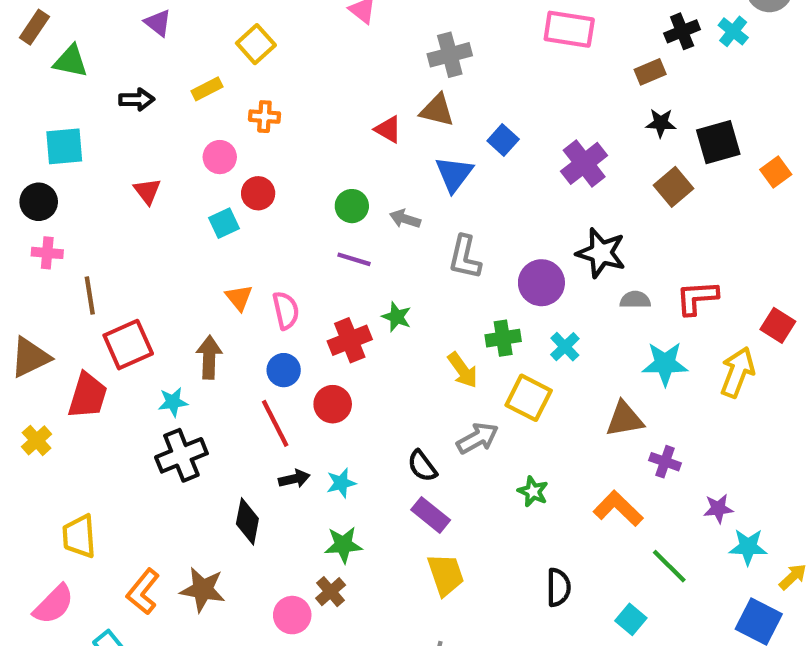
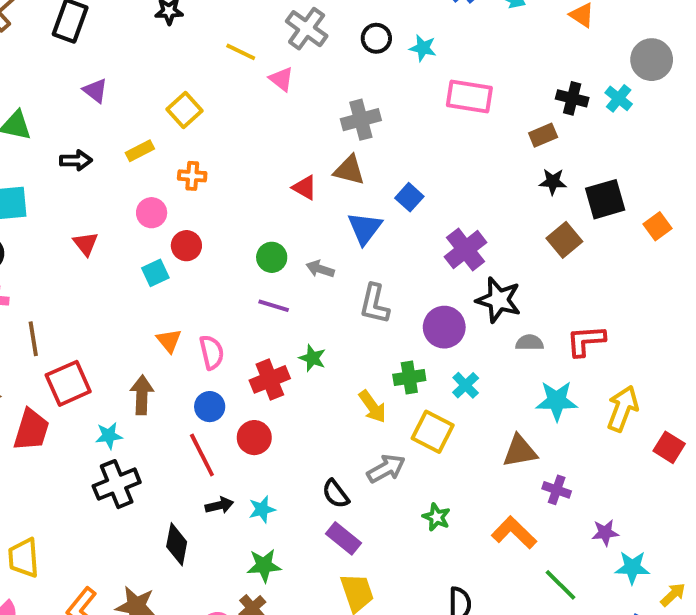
black cross: (682, 31) -> (572, 98), turned 36
purple cross: (584, 163) -> (466, 250), moved
red square: (778, 325) -> (669, 447), moved

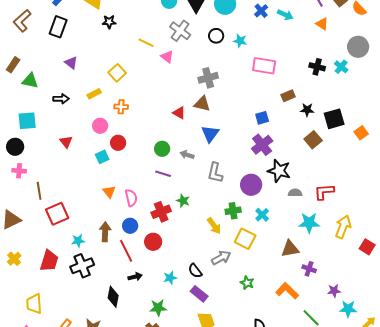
brown rectangle: (543, 135) -> (288, 96), moved
blue square: (409, 197) -> (262, 118), moved, turned 32
brown arrow: (142, 395) -> (105, 232), moved
red trapezoid: (31, 430) -> (49, 261), moved
cyan star: (262, 509) -> (170, 278), moved

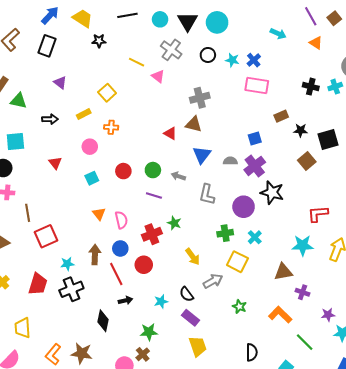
blue cross: (261, 11) -> (254, 60), moved
cyan cross: (341, 67) -> (335, 87), turned 32
red circle: (118, 143) -> (123, 171), moved
gray semicircle: (295, 193) -> (230, 161), moved
yellow arrow: (214, 226) -> (193, 257), moved

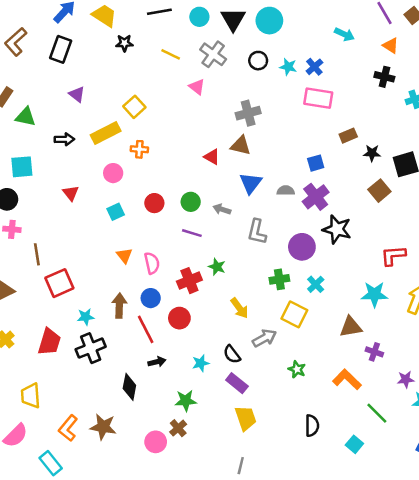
yellow line: (137, 62) -> (171, 54), moved
black cross: (311, 87) -> (384, 77), moved
yellow rectangle: (84, 114) -> (106, 133), size x1.6

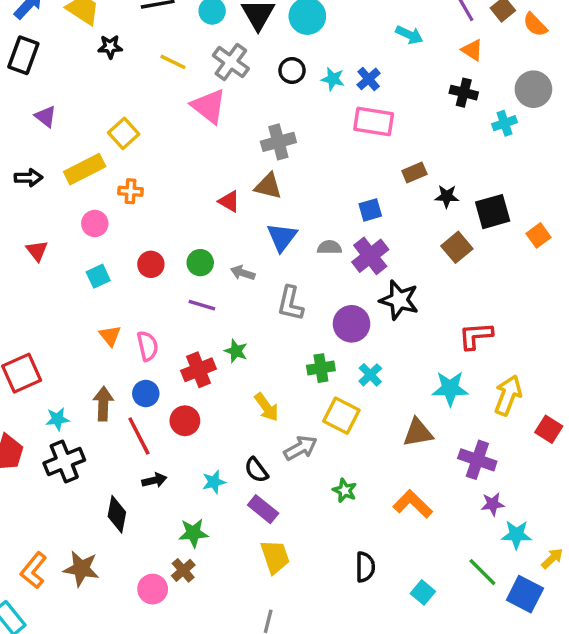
pink triangle: (197, 87) -> (209, 106), size x1.6
purple cross: (374, 352) -> (477, 460), moved, size x1.5
green line: (377, 413) -> (482, 572), moved

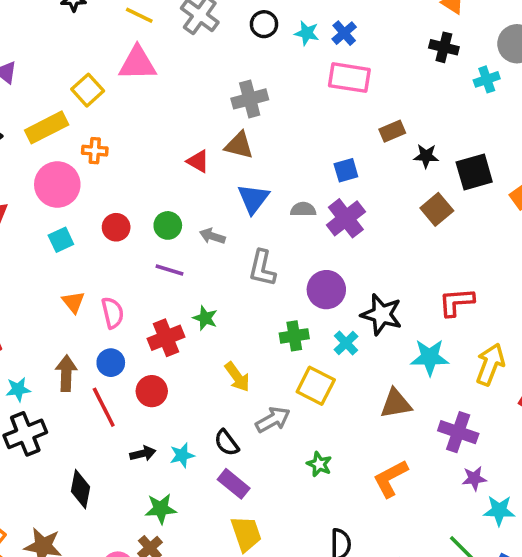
pink triangle: (209, 106) -> (137, 63), moved, turned -39
pink circle: (95, 224) -> (57, 184), size x1.6
black star: (399, 300) -> (382, 315), moved
black arrow: (154, 480) -> (143, 453), moved
orange L-shape: (413, 504) -> (390, 478), turned -72

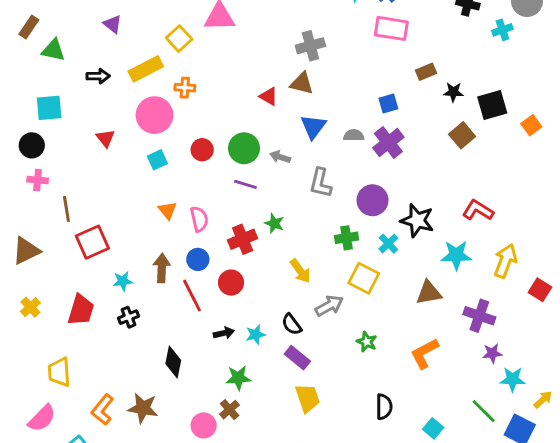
green circle: (168, 225) -> (244, 148), size x1.4
red L-shape: (456, 302) -> (478, 210), turned 36
black cross: (25, 434) -> (129, 317), size x0.6

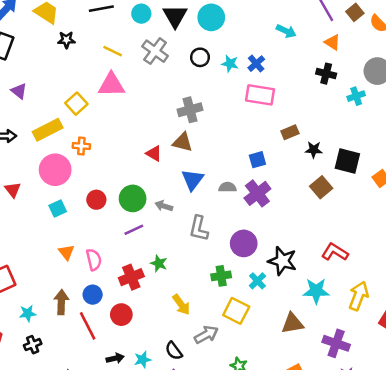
black square: (492, 105) -> (347, 161), turned 30
purple line: (245, 184) -> (134, 230), turned -42

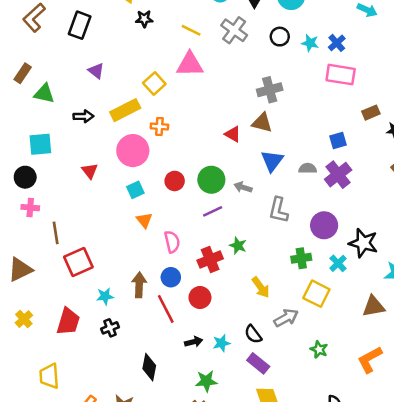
orange triangle: (66, 252) -> (144, 220), moved

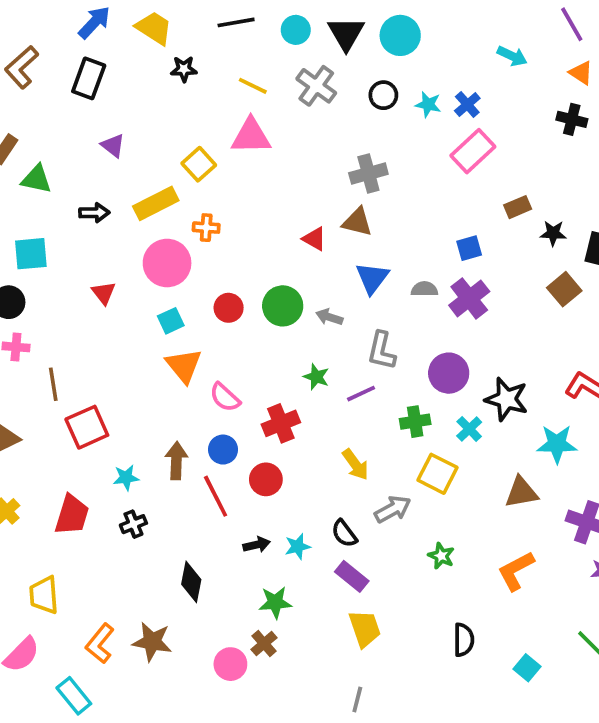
pink rectangle: (341, 75) -> (473, 151), turned -52
purple line: (213, 211) -> (361, 394), moved
orange triangle: (144, 220) -> (184, 366), size x1.5
pink semicircle: (172, 242) -> (225, 397), turned 145
green star: (238, 246) -> (316, 377), moved

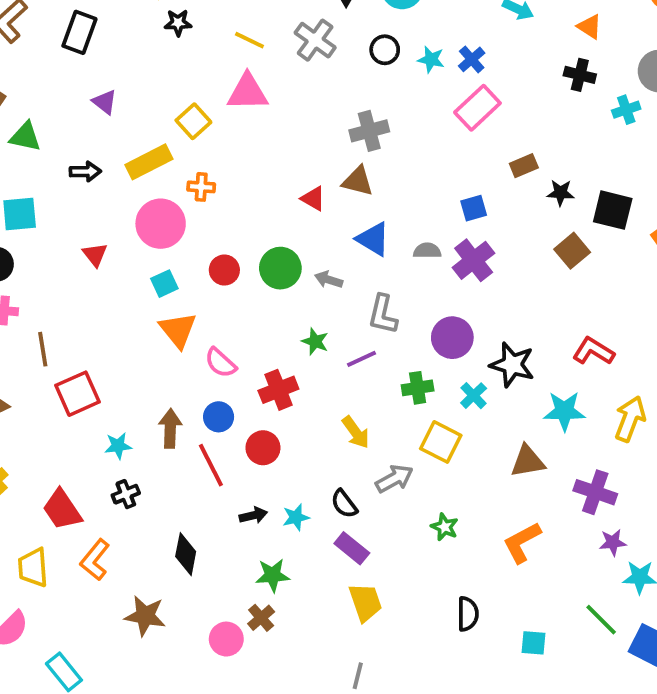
blue triangle: (372, 278) -> (373, 239), turned -36
red trapezoid: (72, 515) -> (62, 510), moved, turned 129
orange L-shape: (100, 644) -> (95, 560), moved
cyan square: (527, 668) -> (533, 643), turned -35

